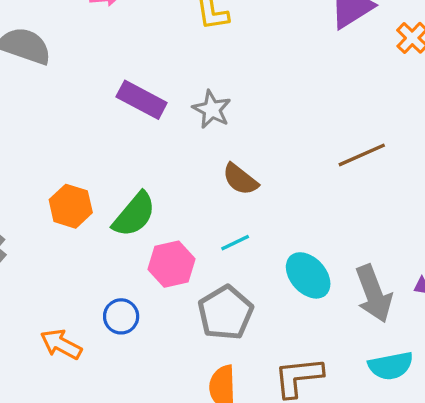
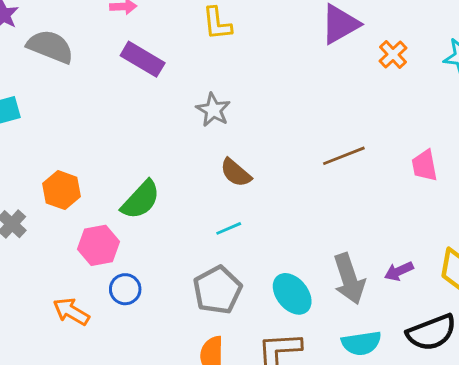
purple rectangle: (142, 100) -> (143, 59), moved
orange hexagon: (71, 206) -> (62, 190), moved
pink hexagon: (172, 264) -> (99, 245), moved
cyan ellipse: (308, 275) -> (292, 294), moved

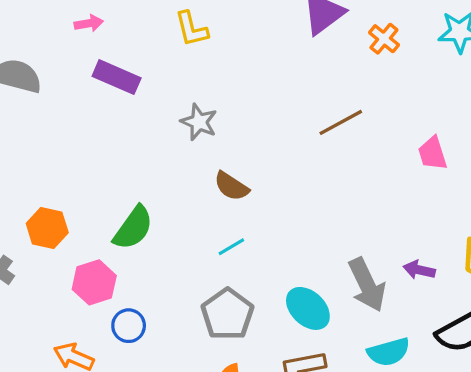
brown line: (344, 156) -> (341, 122), moved
purple arrow: (399, 271) -> (419, 270), turned 44

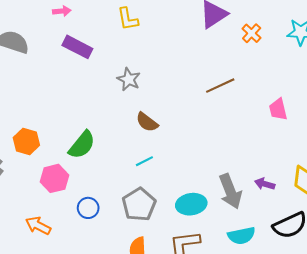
cyan ellipse: (308, 308) -> (191, 204), turned -56
blue circle: (129, 326) -> (88, 208), moved

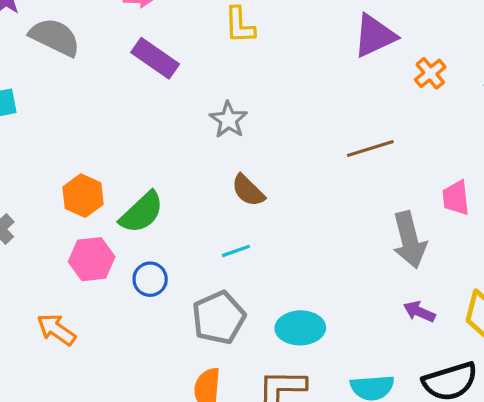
orange hexagon: (26, 141) -> (83, 196), moved
gray arrow: (230, 191) -> (409, 240), moved
blue circle: (88, 208) -> (150, 279), moved

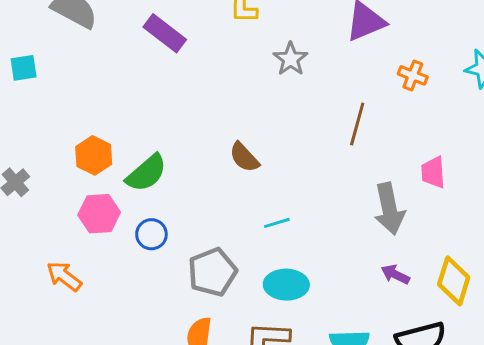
orange cross: (430, 73) -> (413, 75), moved, turned -32
gray star: (229, 120) -> (291, 59), moved
brown line: (370, 148) -> (357, 124), turned -60
cyan line: (236, 251) -> (277, 223), moved

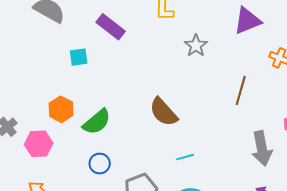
cyan square: (24, 68) -> (79, 57), moved
brown semicircle: (244, 157) -> (163, 112), size x1.4
pink hexagon: (99, 214) -> (39, 144), moved

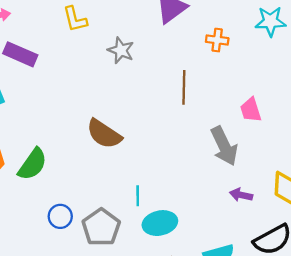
cyan line: (185, 157) -> (138, 196), moved, turned -60
blue circle: (100, 164) -> (60, 216), moved

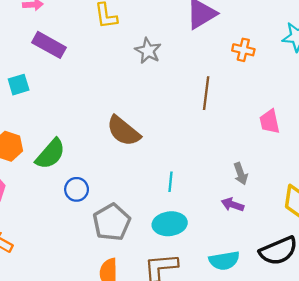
gray arrow: (224, 146) -> (241, 174), moved, size x0.6
purple arrow: (241, 195) -> (233, 205), moved
cyan line: (138, 196) -> (171, 182), moved
blue circle: (60, 216) -> (77, 189), moved

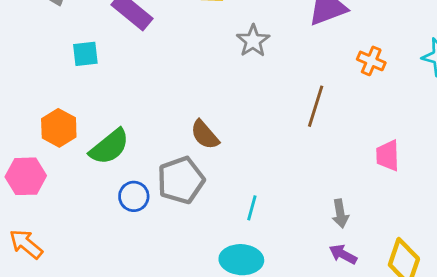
brown semicircle: (123, 131) -> (205, 135), size x0.7
purple arrow: (233, 205) -> (343, 254), moved
gray pentagon: (112, 222) -> (181, 180), moved

